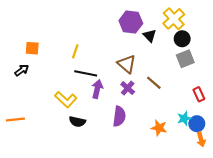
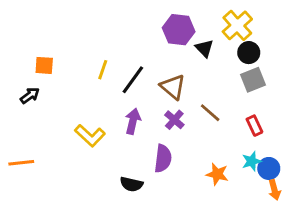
black line: (86, 73) -> (133, 80), moved, turned -65
red rectangle: (199, 94) -> (254, 126), moved
black semicircle: (77, 122) -> (131, 184), moved

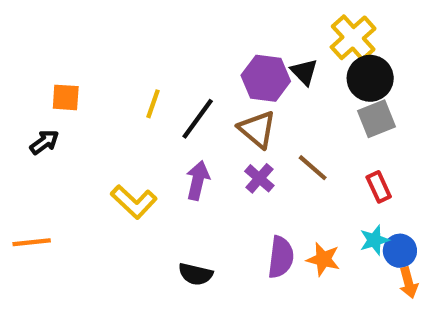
purple hexagon: (179, 30) -> (266, 78), moved
black circle: (249, 53) -> (370, 78), size x1.4
purple semicircle: (163, 158) -> (281, 257), moved

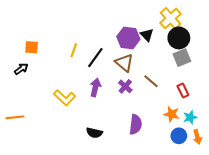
cyan star: (374, 240) -> (190, 117), moved
blue circle: (400, 251) -> (179, 136), moved
orange star: (323, 259) -> (172, 114), moved

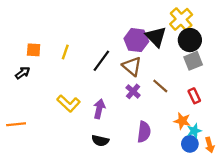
black triangle: (147, 35) -> (156, 37), size x1.5
yellow line: (74, 50) -> (65, 52), moved
purple arrow: (95, 87) -> (99, 109), moved
cyan star: (190, 117) -> (194, 131), moved

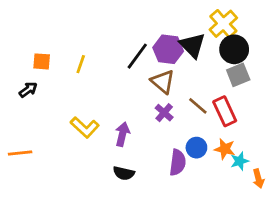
black line: (101, 61) -> (137, 56), moved
red rectangle: (194, 96) -> (225, 111), moved, size x1.5
blue circle: (190, 144) -> (196, 148), moved

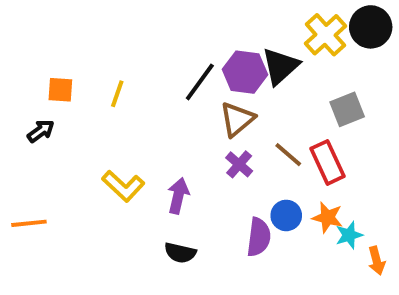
black triangle: (192, 45) -> (280, 66), turned 32
black circle: (234, 49) -> (371, 27), moved
brown triangle: (163, 82) -> (237, 119), turned 40

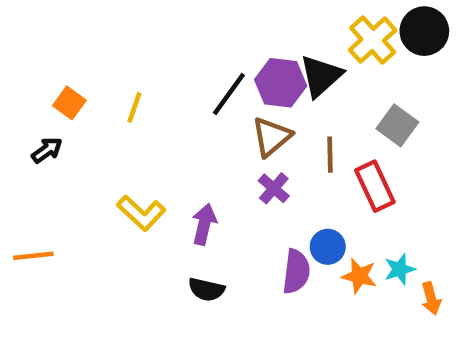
orange square: (60, 90) -> (69, 103), turned 32
gray square: (347, 109) -> (397, 125), turned -32
brown line: (288, 155) -> (330, 155), moved, turned 48
orange star: (327, 217) -> (359, 276), moved

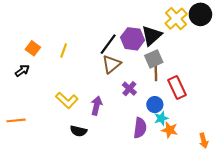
gray square: (397, 125) -> (154, 59), moved, turned 30
brown triangle: (272, 137) -> (111, 64), moved
blue circle: (328, 247) -> (155, 105), moved
cyan star: (400, 269) -> (161, 118), moved
black semicircle: (206, 289) -> (78, 131), moved

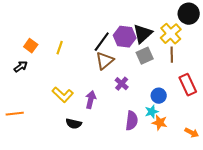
yellow cross: (176, 19) -> (171, 34), moved
brown line: (156, 73) -> (172, 55), moved
red rectangle: (177, 88) -> (188, 85), moved
blue circle: (155, 105) -> (159, 96), moved
orange arrow: (204, 141) -> (192, 133), turned -48

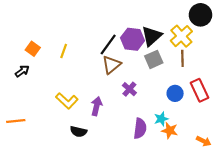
blue circle: (159, 96) -> (175, 93), moved

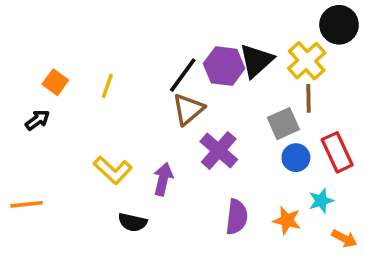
gray square: (154, 59) -> (283, 124), moved
purple cross: (129, 89) -> (219, 150), size x1.5
cyan star: (161, 119) -> (321, 201), moved

